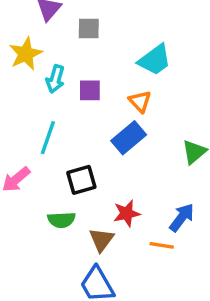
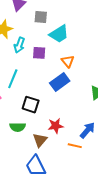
cyan trapezoid: (155, 60) -> (59, 34), moved
black square: (81, 180) -> (31, 105), turned 30

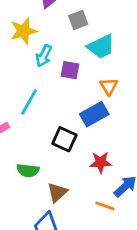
gray square: (41, 17) -> (78, 20), turned -32
black square: (31, 105) -> (64, 139), moved
red star: (56, 126) -> (101, 162), moved

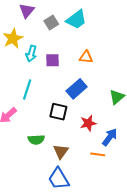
cyan trapezoid: (101, 47) -> (76, 20), moved
orange triangle: (109, 86) -> (86, 57), moved, turned -40

